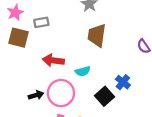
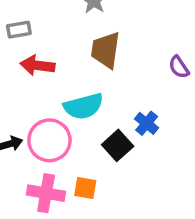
red arrow: (53, 60) -> (38, 65), moved
cyan semicircle: (83, 71) -> (84, 106), size x1.6

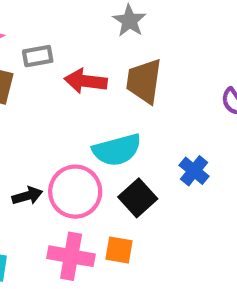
red arrow: (38, 65) -> (86, 81), moved
black square: (118, 145) -> (138, 198), moved

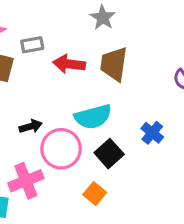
black arrow: (27, 196) -> (31, 126), moved
orange square: (119, 250) -> (95, 194), turned 30
pink cross: (71, 256) -> (26, 181), moved, turned -32

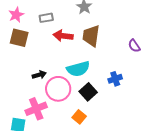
gray rectangle: (32, 45) -> (46, 18), moved
blue cross: (152, 133) -> (115, 79), turned 32

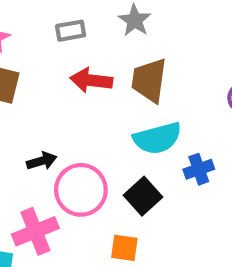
gray rectangle: (46, 18) -> (71, 31), moved
cyan semicircle: (78, 69) -> (157, 138), moved
orange square: (79, 117) -> (124, 248), turned -32

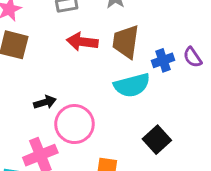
blue cross: (199, 169) -> (163, 60), moved
black square: (143, 196) -> (157, 140), moved

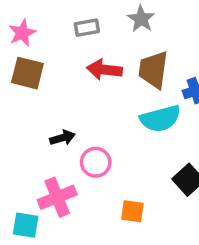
pink circle: (74, 124) -> (96, 162), size x0.7

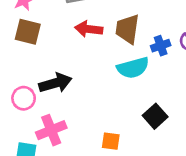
black arrow: (62, 138) -> (55, 83), size x1.6
pink circle: (96, 162) -> (24, 98), moved

